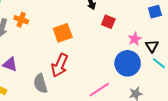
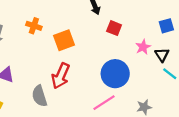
blue square: (155, 12) -> (166, 26), moved
orange cross: (21, 20) -> (34, 26), moved
blue circle: (128, 63) -> (115, 74), moved

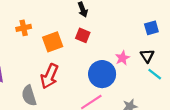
orange cross: (34, 26) -> (24, 28), turned -32
red square: (114, 28) -> (83, 35), moved
pink star: (143, 47) -> (122, 58), moved

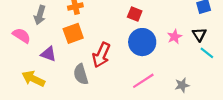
orange square: (53, 42) -> (73, 33), moved
blue circle: (102, 74) -> (142, 42), moved

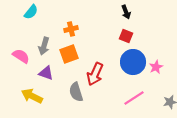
gray arrow: (40, 15) -> (44, 46), moved
pink star: (175, 37) -> (156, 67), moved

